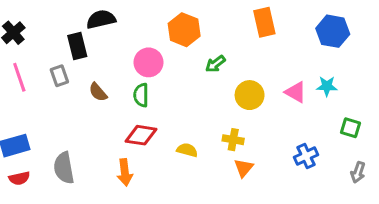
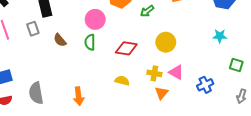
green arrow: (215, 64) -> (147, 11), moved
pink triangle: (296, 92) -> (176, 72), moved
red diamond: (141, 135) -> (126, 48), moved

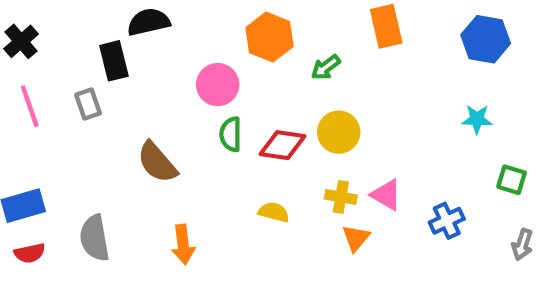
brown semicircle: (60, 40) -> (157, 162), moved, size x1.5
green semicircle: (90, 42) -> (231, 134), moved
yellow circle: (166, 42) -> (339, 132), moved

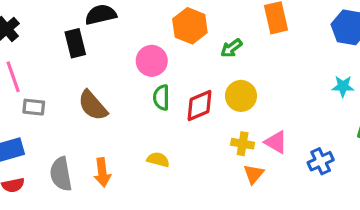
gray rectangle: (88, 104) -> (34, 107), moved, turned -65
red diamond: (282, 145) -> (200, 105), turned -32
brown semicircle: (157, 162) -> (93, 105), moved
yellow semicircle: (274, 212) -> (158, 160), moved
orange arrow: (183, 245) -> (102, 172), moved

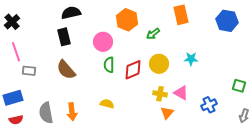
black rectangle: (75, 43) -> (64, 37), moved
cyan star: (343, 86) -> (191, 59), moved

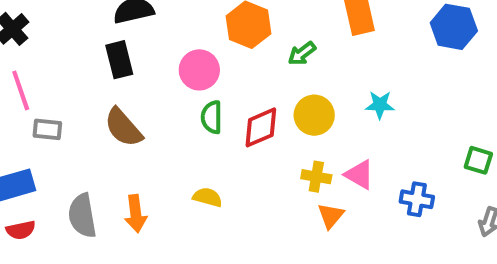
blue cross: (209, 105) -> (417, 199), turned 35

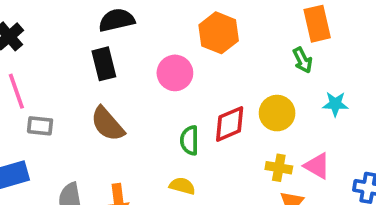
green arrow: (302, 54) -> (303, 60), moved, turned -80
green semicircle: (212, 117) -> (190, 140), moved

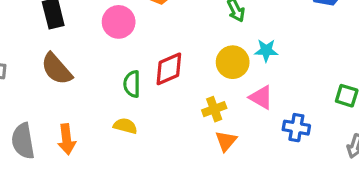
yellow circle: (277, 113) -> (233, 62), moved
pink triangle: (317, 166) -> (261, 97), moved
yellow cross: (279, 168) -> (214, 109), turned -30

